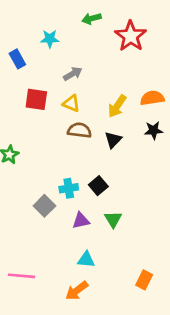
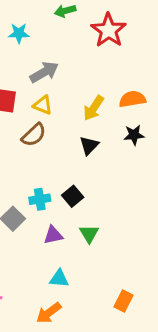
gray arrow: (73, 74) -> (44, 72), size x1.4
brown semicircle: (79, 130) -> (34, 135), moved, turned 130

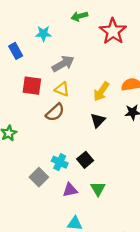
cyan cross: (40, 199) -> (60, 162), turned 35

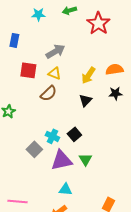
cyan star: (43, 34) -> (38, 14), moved
blue rectangle: (16, 51) -> (14, 40), turned 40
purple triangle: (70, 190) -> (61, 160), size x1.6

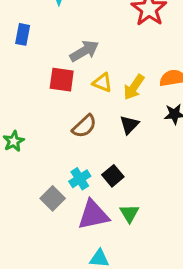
red square: (28, 70) -> (62, 80), moved
yellow triangle: (54, 73) -> (102, 83), moved
brown semicircle: (48, 93) -> (84, 126), moved
cyan cross: (52, 136) -> (80, 179), turned 32

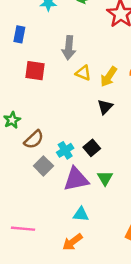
gray arrow: (84, 51) -> (69, 48), turned 125
red square: (62, 80) -> (35, 71), moved
brown semicircle: (84, 126) -> (34, 139), moved

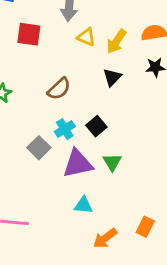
brown semicircle: (34, 139) -> (59, 89), moved
orange arrow: (72, 242) -> (105, 238), moved

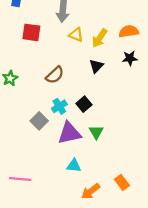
orange rectangle: (145, 227) -> (122, 182), turned -64

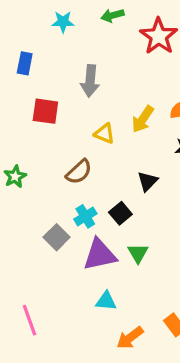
yellow triangle: (76, 35) -> (104, 133), moved
black triangle: (96, 66) -> (148, 181), moved
pink line: (20, 179) -> (29, 320), turned 65

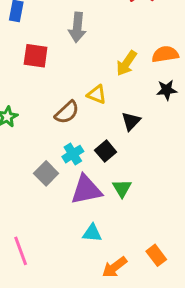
yellow triangle: (104, 133) -> (97, 94), moved

